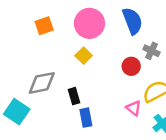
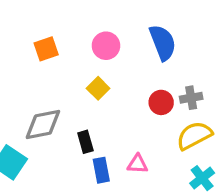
pink circle: (89, 23) -> (106, 46), size x0.7
gray cross: (151, 51) -> (191, 98), moved, turned -35
pink triangle: (134, 108) -> (137, 164), moved, turned -35

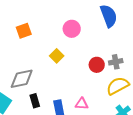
blue semicircle: (163, 43) -> (109, 16), moved
pink circle: (106, 46) -> (72, 29), moved
black rectangle: (85, 142) -> (35, 101), moved

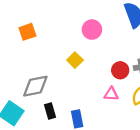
orange square: (24, 31) -> (27, 32), moved
pink triangle: (82, 104) -> (111, 94), moved

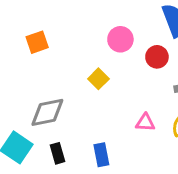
red circle: (120, 70) -> (157, 57), moved
black rectangle: (50, 111) -> (58, 153), moved

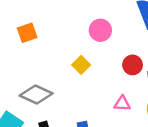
red circle: (157, 57) -> (133, 65), moved
gray diamond: (47, 112) -> (36, 95), turned 36

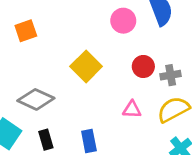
pink circle: (100, 30) -> (123, 21), moved
yellow square: (81, 65) -> (86, 66), size x1.5

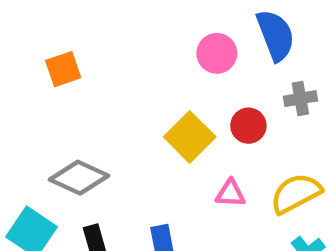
yellow square: (86, 66) -> (190, 137), moved
gray cross: (171, 75) -> (300, 99), moved

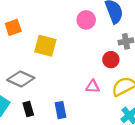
red circle: (248, 126) -> (111, 60), moved
yellow square: (190, 137) -> (45, 46), moved, turned -30

